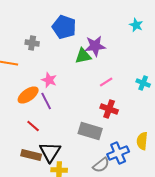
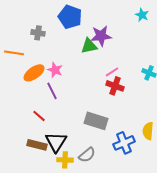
orange ellipse: (28, 95) -> (34, 73), moved
red cross: (109, 109) -> (115, 86), moved
gray semicircle: (101, 165) -> (87, 155), moved

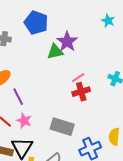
purple star: (101, 36) -> (67, 42), turned -30
pink star: (55, 70) -> (24, 121), moved
red cross: (115, 86) -> (81, 92), turned -36

